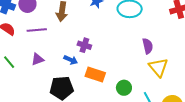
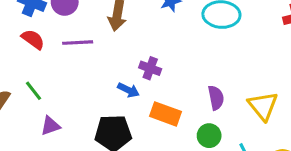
purple semicircle: (148, 46) -> (216, 98), moved
purple triangle: (38, 59) -> (50, 126), moved

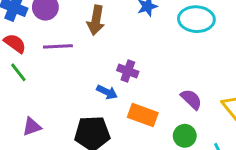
green line: (34, 91) -> (18, 72), moved
purple semicircle: (216, 98) -> (191, 99), turned -35

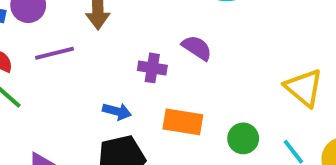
blue arrow: (107, 92) -> (117, 111), moved
purple semicircle: (191, 99) -> (197, 48), moved

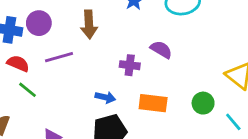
green circle: (243, 138) -> (203, 103), moved

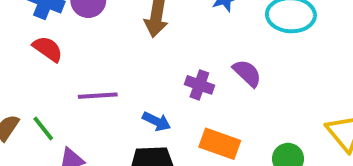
purple line: (59, 57) -> (98, 96), moved
green line: (28, 90) -> (43, 129), moved

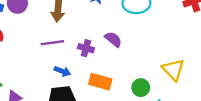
purple line: (98, 96) -> (52, 43), moved

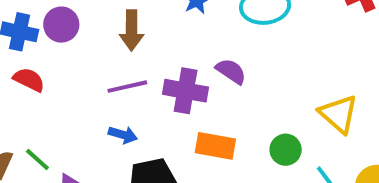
purple cross: (86, 48) -> (186, 91), size x1.5
blue arrow: (62, 71) -> (123, 135), moved

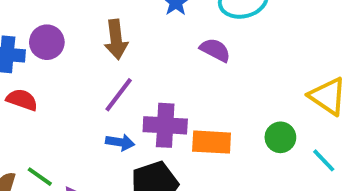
purple semicircle: (231, 71) -> (215, 50), moved
purple line: (127, 87) -> (119, 95), turned -33
purple cross: (186, 91) -> (165, 125), moved

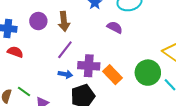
purple circle: (47, 42) -> (38, 21), moved
green circle: (280, 137) -> (148, 73), size x1.6
orange rectangle: (212, 142) -> (112, 75), turned 42

